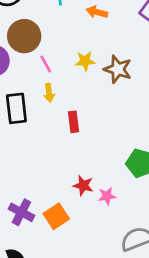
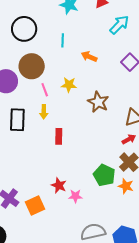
yellow star: (85, 61) -> (69, 85), moved

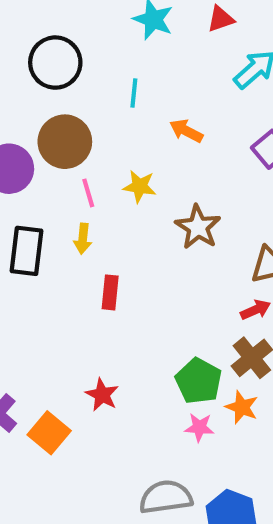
pink star: (75, 196) -> (199, 427), moved
orange square: (35, 205) -> (49, 433), turned -30

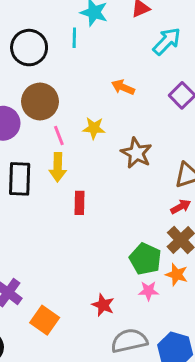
cyan line: (134, 93) -> (74, 38), moved
yellow arrow: (83, 239) -> (58, 167), size x1.4
red star: (102, 395) -> (103, 305), moved
orange square: (49, 433) -> (45, 320), moved

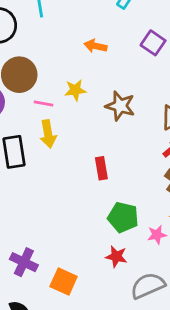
pink line: (59, 135) -> (43, 103), turned -48
red rectangle: (80, 203) -> (101, 168), moved
green pentagon: (145, 259) -> (123, 217), moved

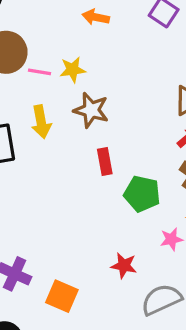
pink line: (43, 103) -> (39, 72), moved
brown star: (120, 106) -> (91, 110), moved
green pentagon: (123, 217) -> (142, 194), moved

